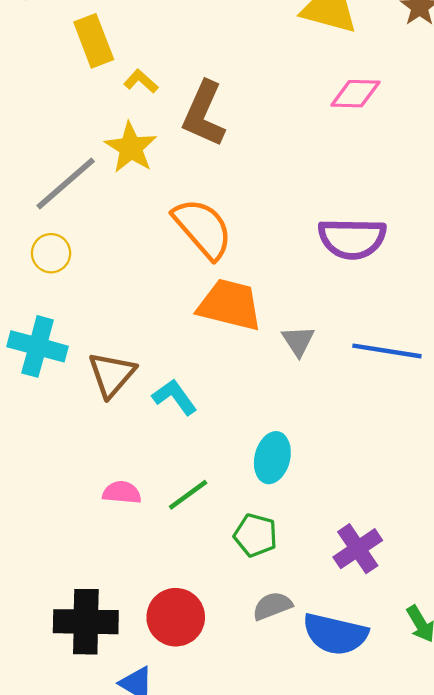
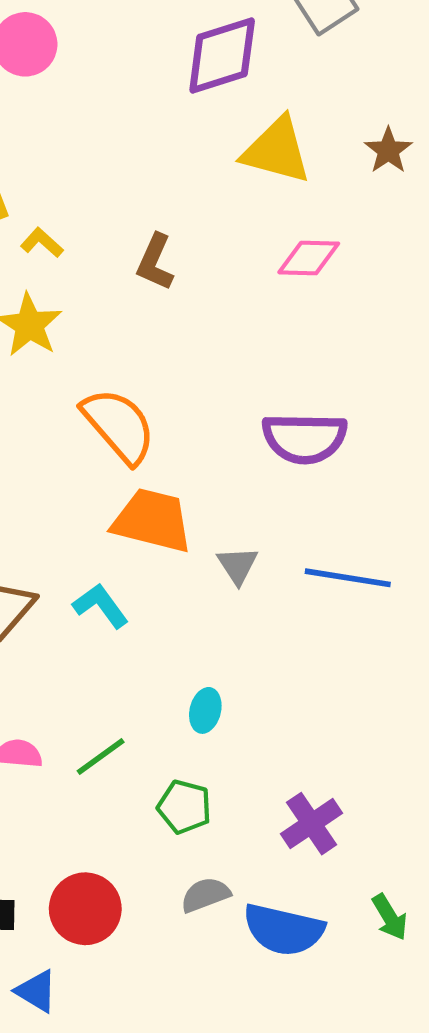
brown L-shape: (204, 114) -> (155, 262), moved, size x0.7
cyan L-shape: (175, 397) -> (101, 606), moved
cyan ellipse: (272, 458) -> (205, 710), size x0.7

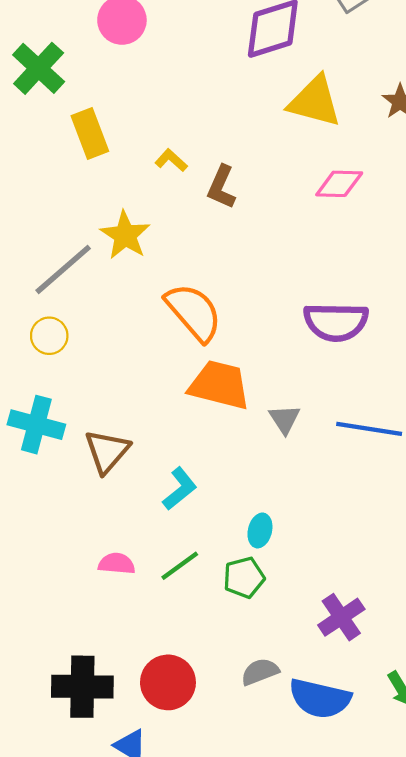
yellow L-shape: (42, 243) -> (171, 160), moved
cyan L-shape: (101, 606) -> (180, 489), moved, turned 87
green pentagon: (184, 807) -> (244, 578), moved, turned -30

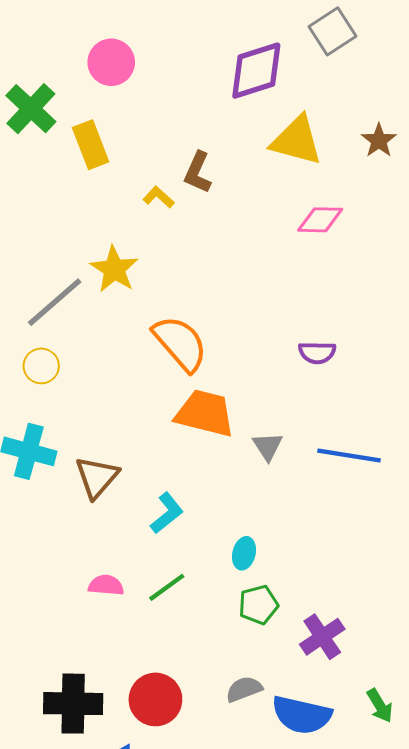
yellow rectangle: (90, 134) -> (91, 145), moved
brown L-shape: (221, 187) -> (198, 172), moved
purple semicircle: (336, 322) -> (317, 353), size x0.6
green pentagon: (244, 578) -> (258, 605), moved

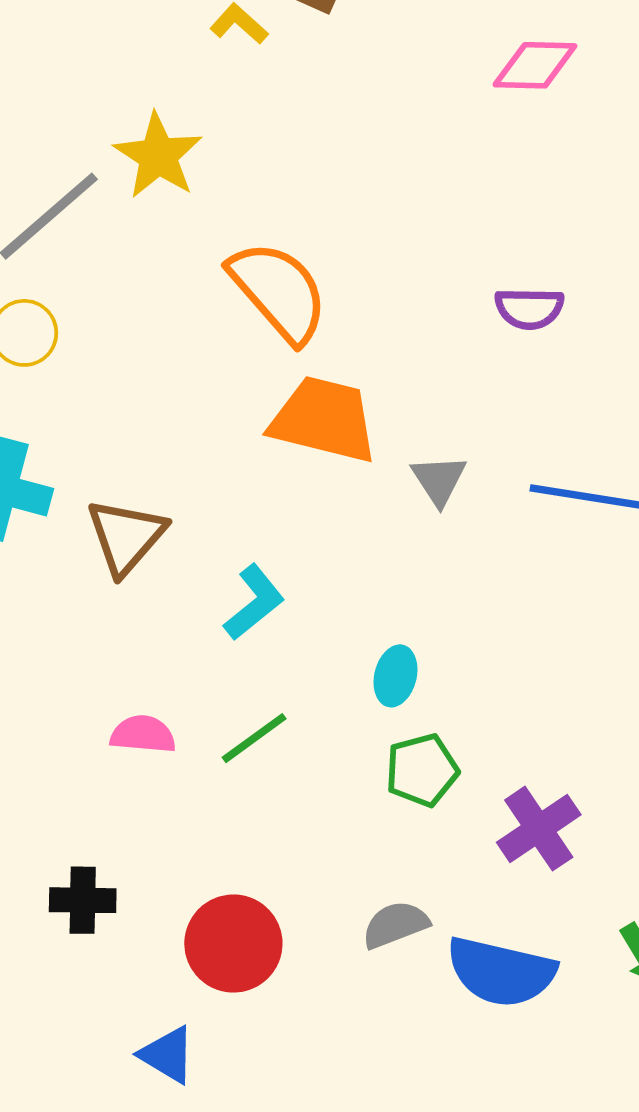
black cross: (73, 704) -> (83, 900), moved, size x0.6

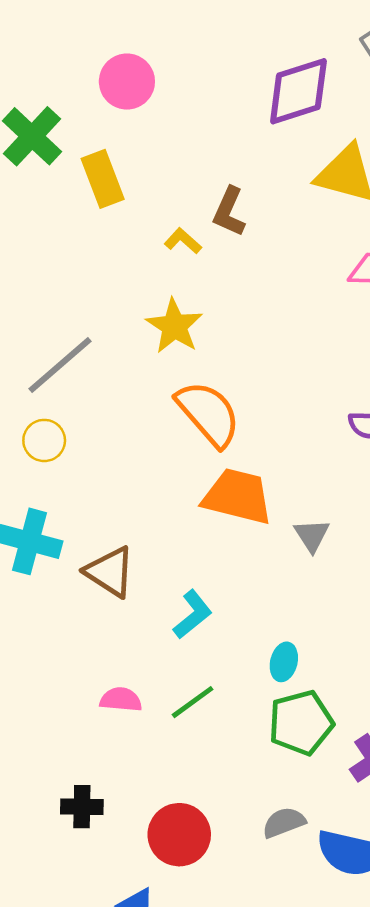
yellow star: (158, 156) -> (174, 326), moved
brown triangle: (126, 536) -> (110, 572), turned -38
green pentagon: (422, 770) -> (301, 723), size x1.4

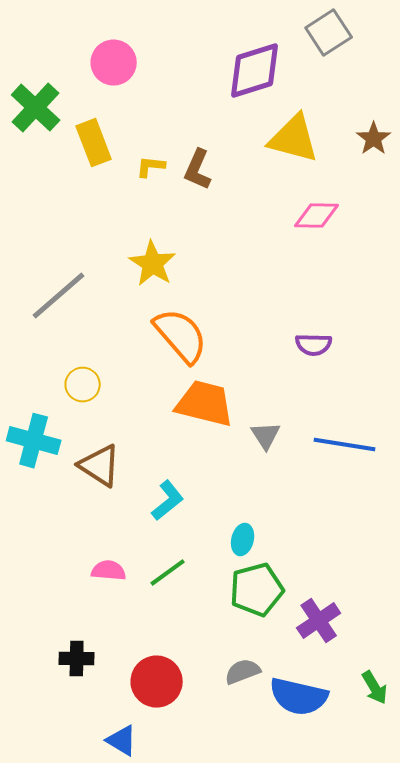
yellow L-shape: (183, 241) -> (151, 167), moved, turned -36
yellow circle: (44, 440) -> (83, 385), moved

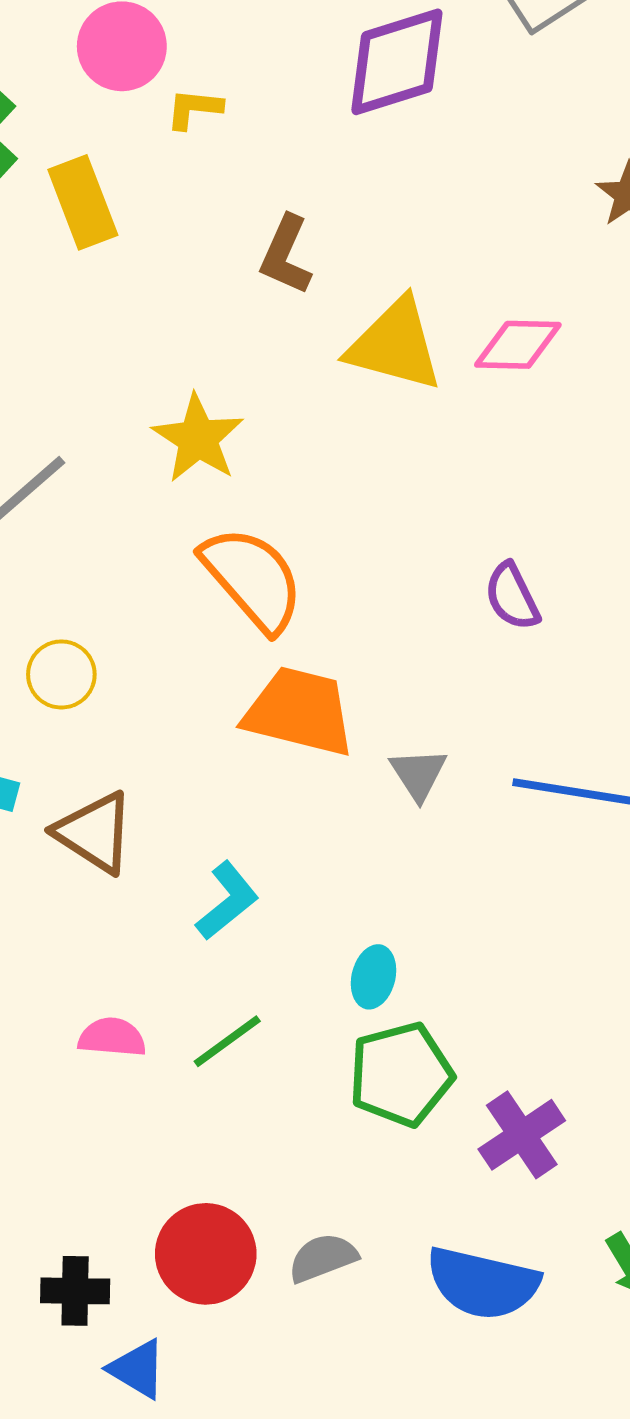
yellow triangle: (294, 139) -> (395, 345), moved
yellow L-shape: (151, 167) -> (194, 109), moved
purple semicircle: (314, 345) -> (512, 596), turned 63
black cross: (77, 659) -> (75, 1291), moved
gray semicircle: (243, 672) -> (323, 1258), moved

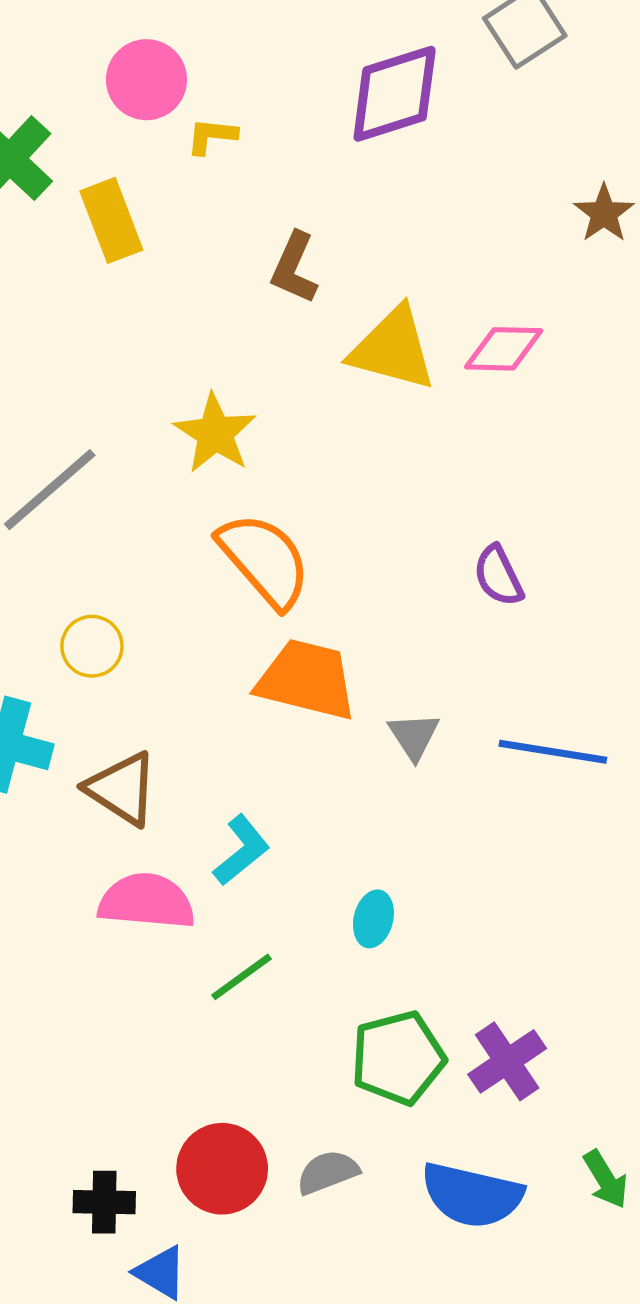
pink semicircle: (112, 1037) -> (146, 901), moved, size x1.6
green pentagon: (401, 1074) -> (398, 1058), moved

